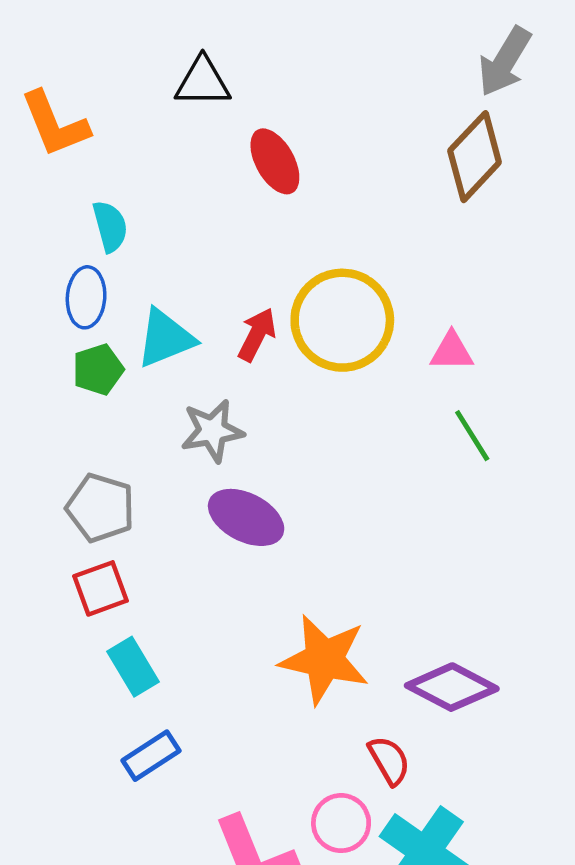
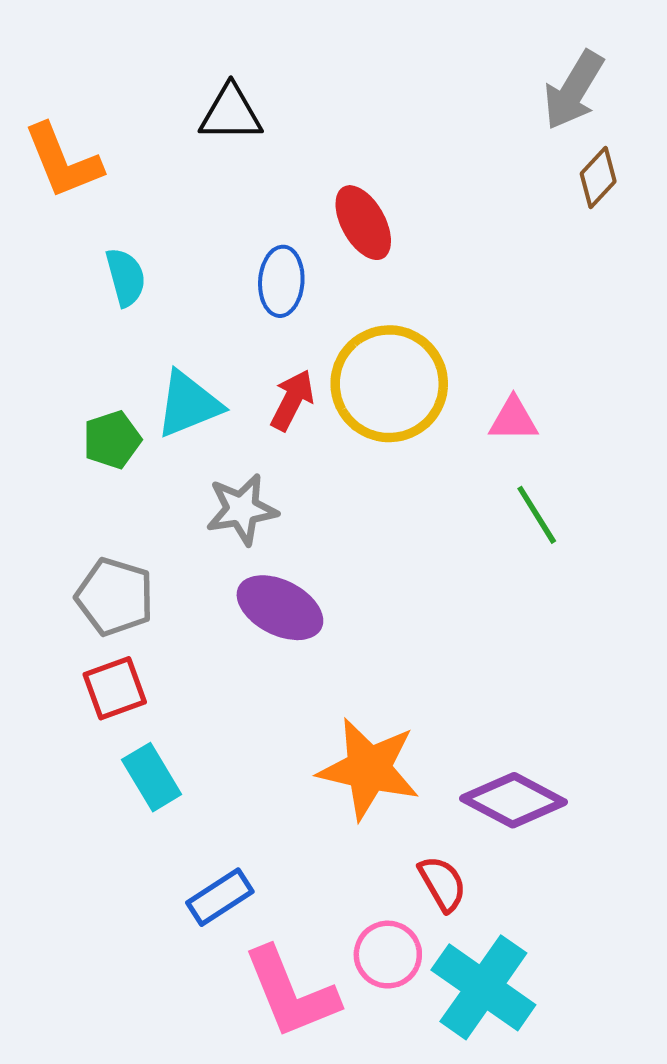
brown diamond: (475, 157) -> (598, 178), moved, size x0.6
red ellipse: (275, 161) -> (363, 223), moved
blue ellipse: (86, 297) -> (281, 281), moved
blue rectangle: (151, 756) -> (220, 897), moved

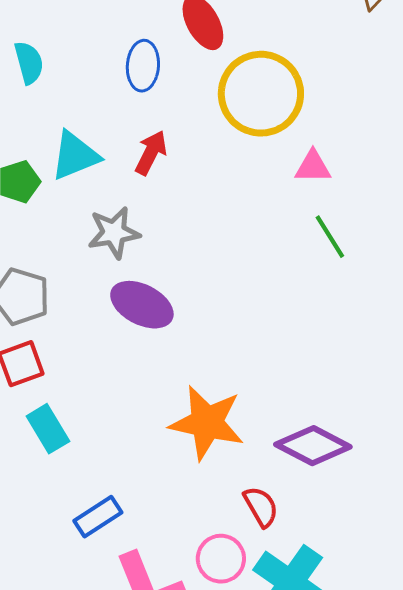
yellow circle: (389, 384) -> (261, 94), moved

